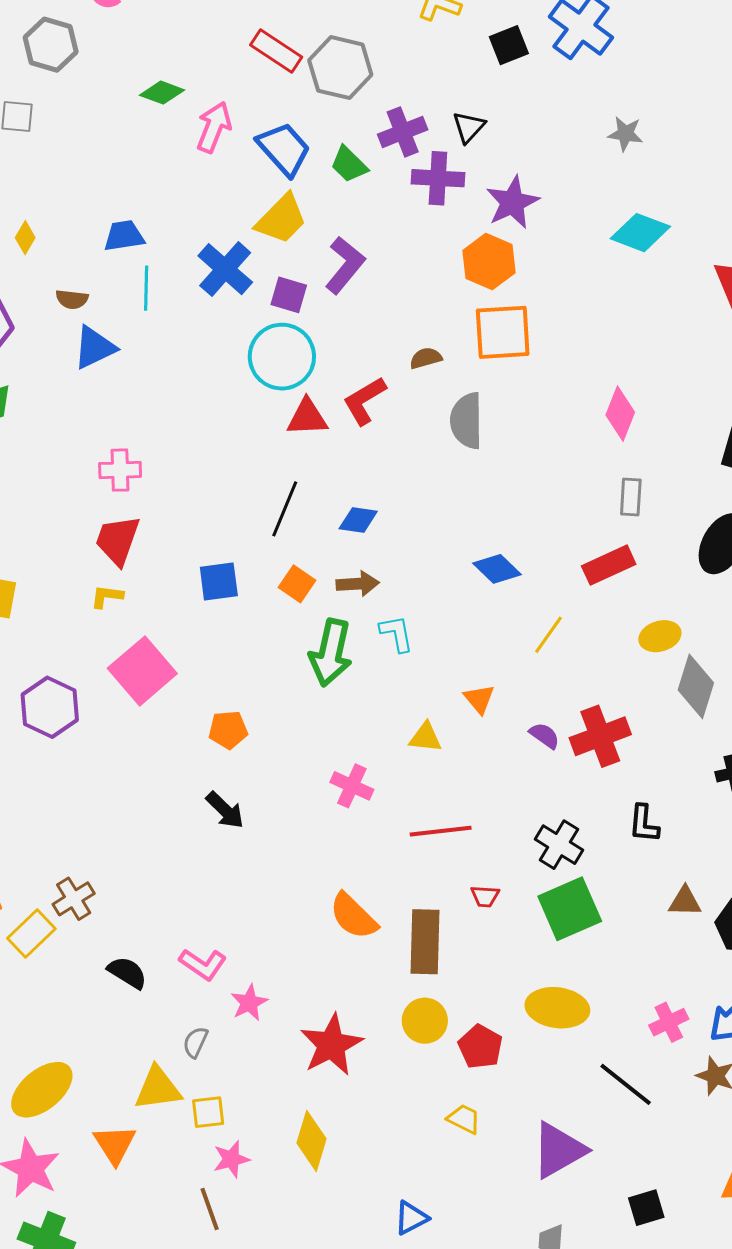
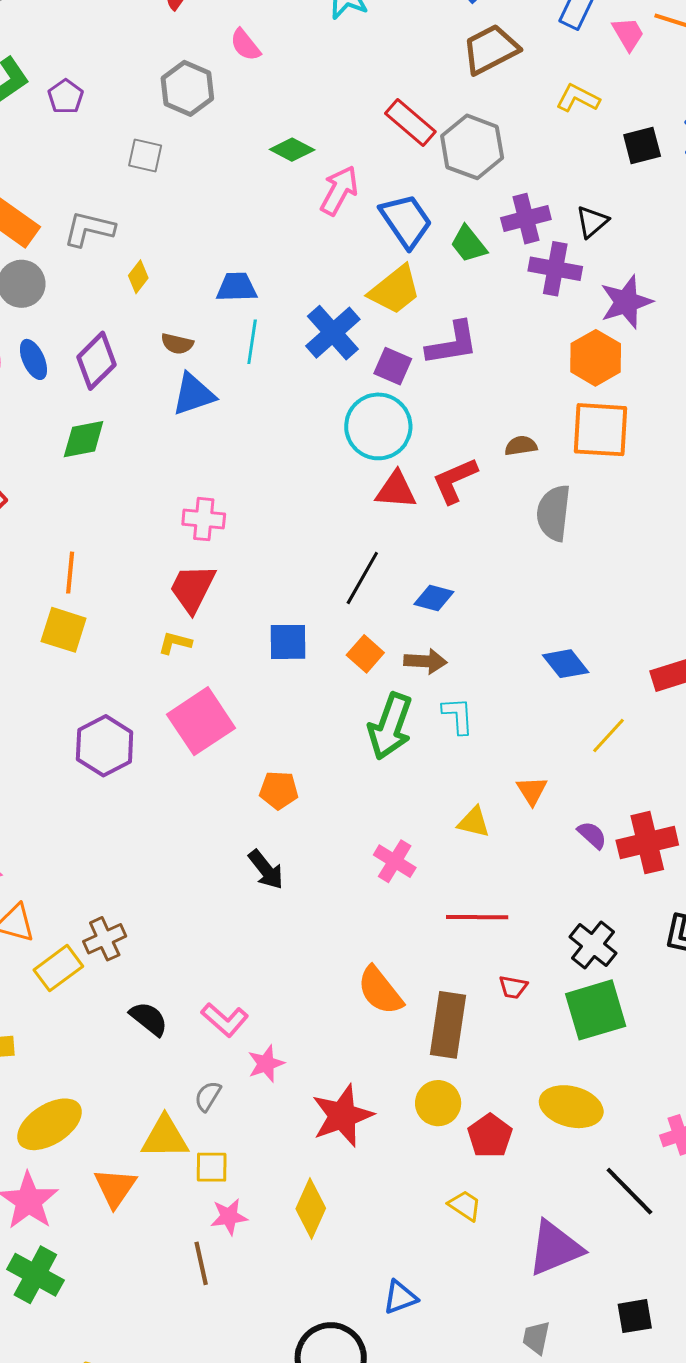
purple L-shape: (345, 265) -> (452, 344), turned 34

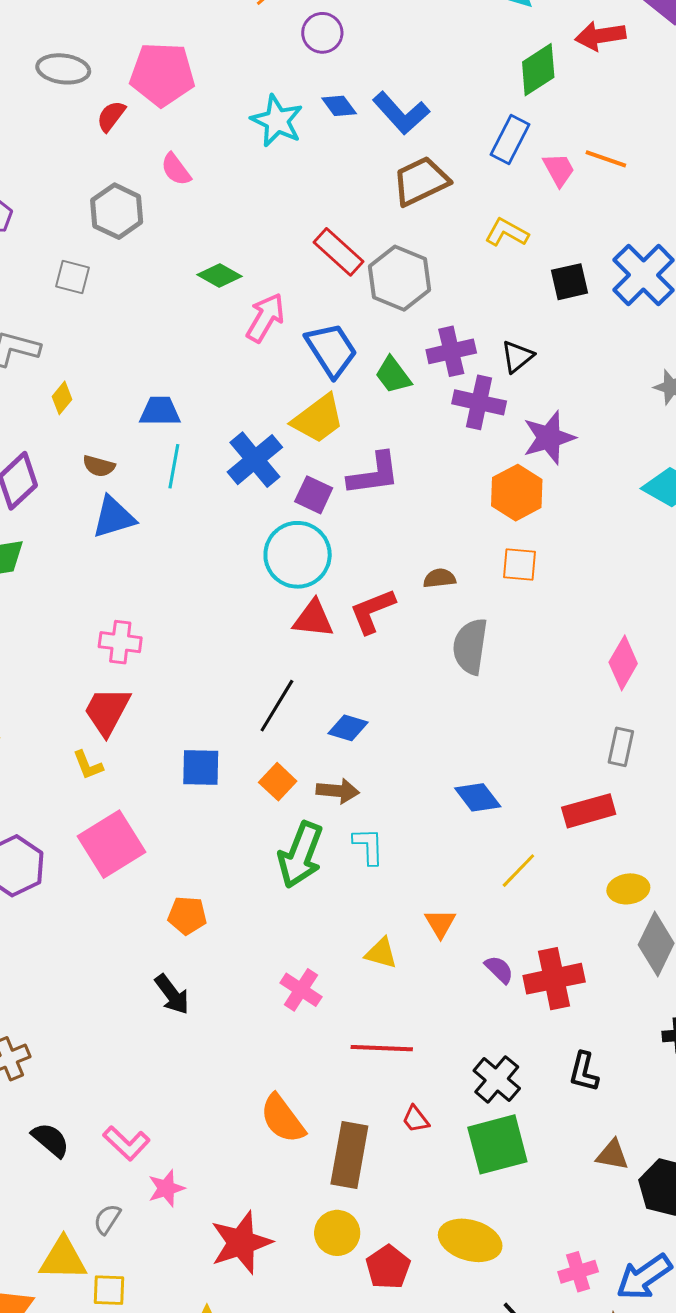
orange square: (600, 430) -> (519, 565), size x0.6
yellow L-shape: (175, 643) -> (88, 765), turned -128
red trapezoid: (513, 987) -> (416, 1119), turned 40

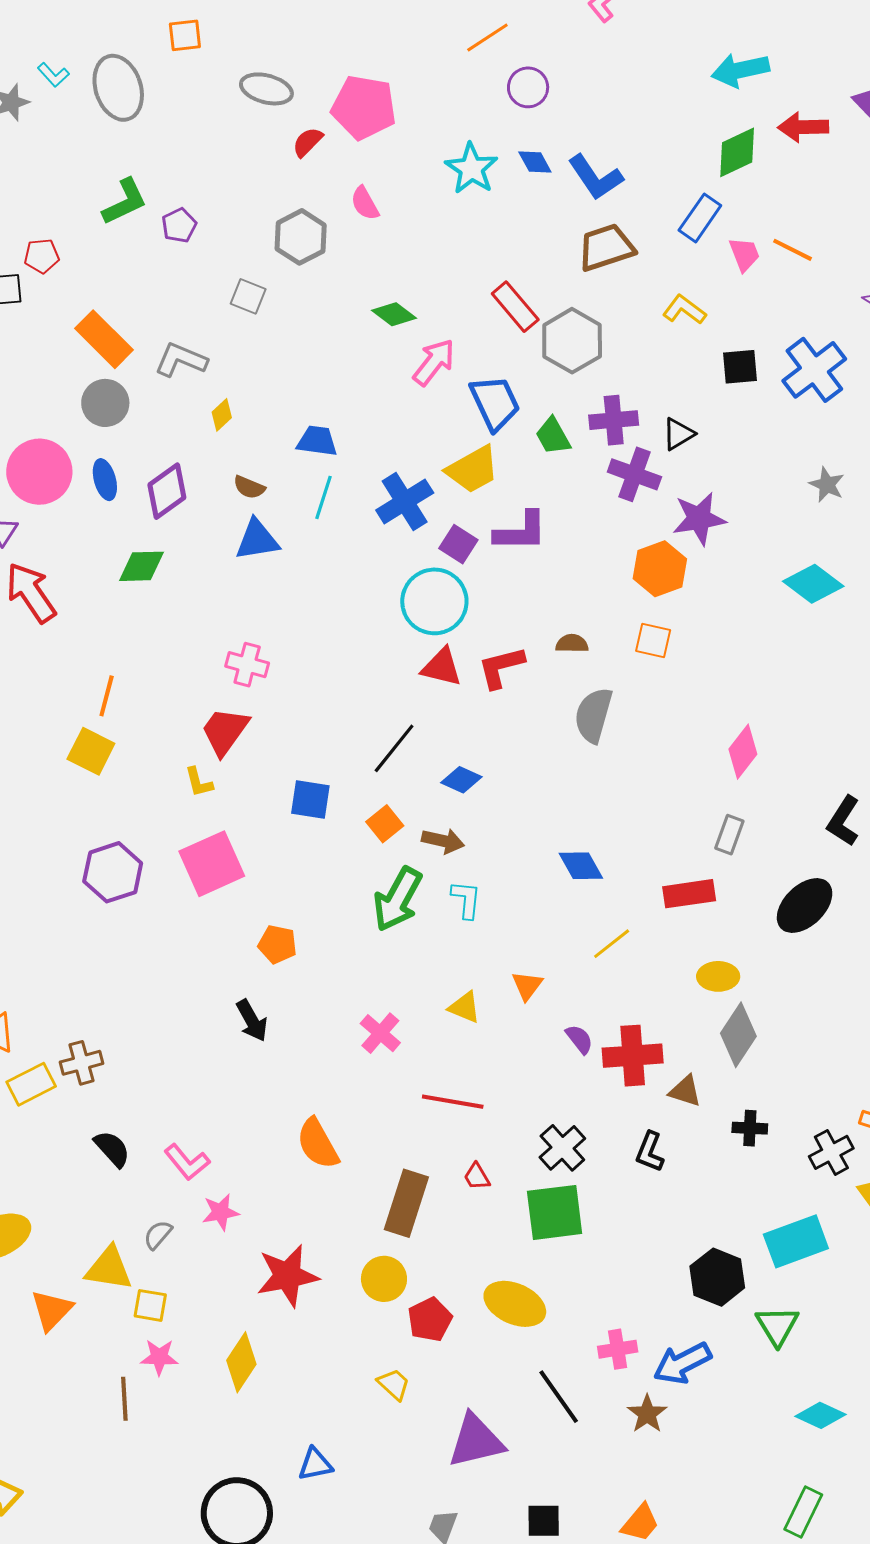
orange semicircle: (283, 1119) -> (318, 1144), moved
brown triangle: (612, 1155) -> (685, 1091), moved

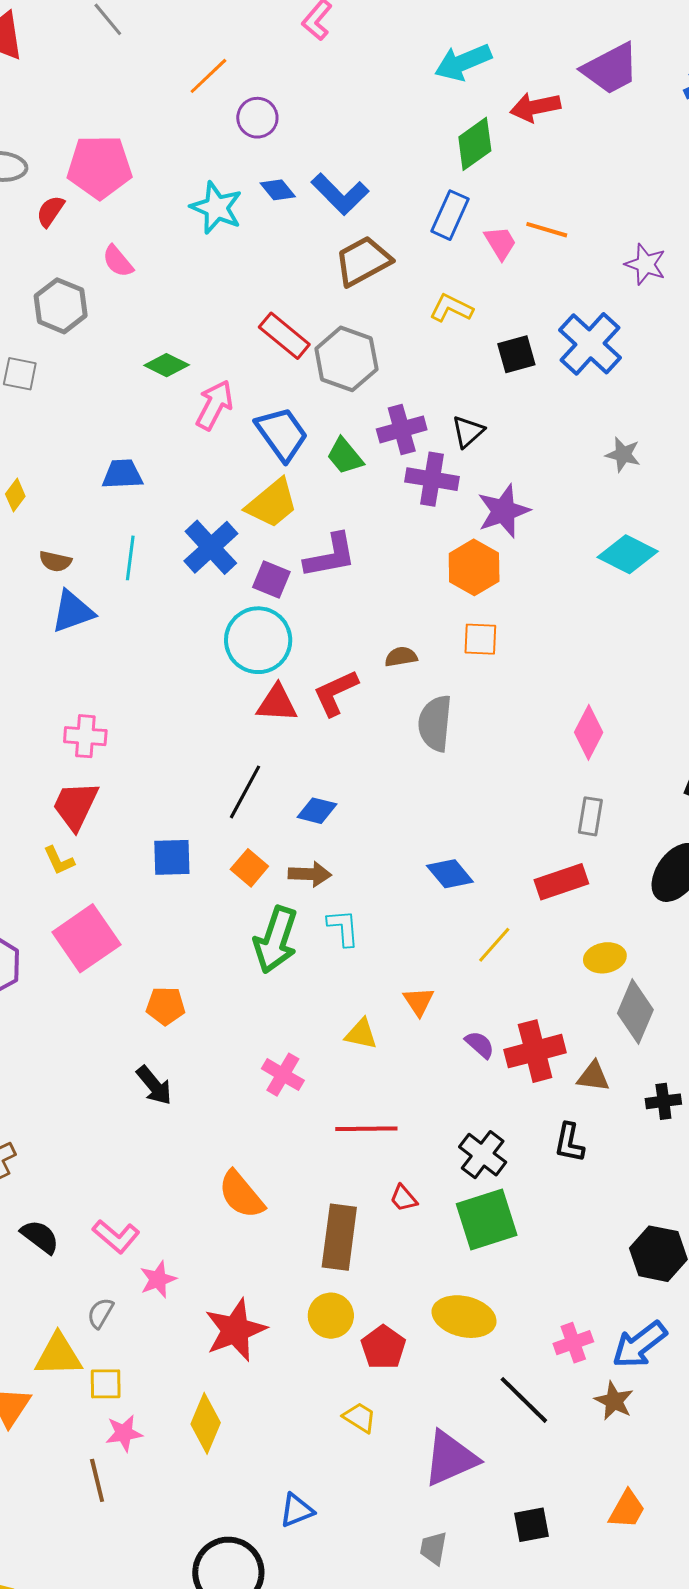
blue trapezoid: (317, 441) -> (122, 474), moved

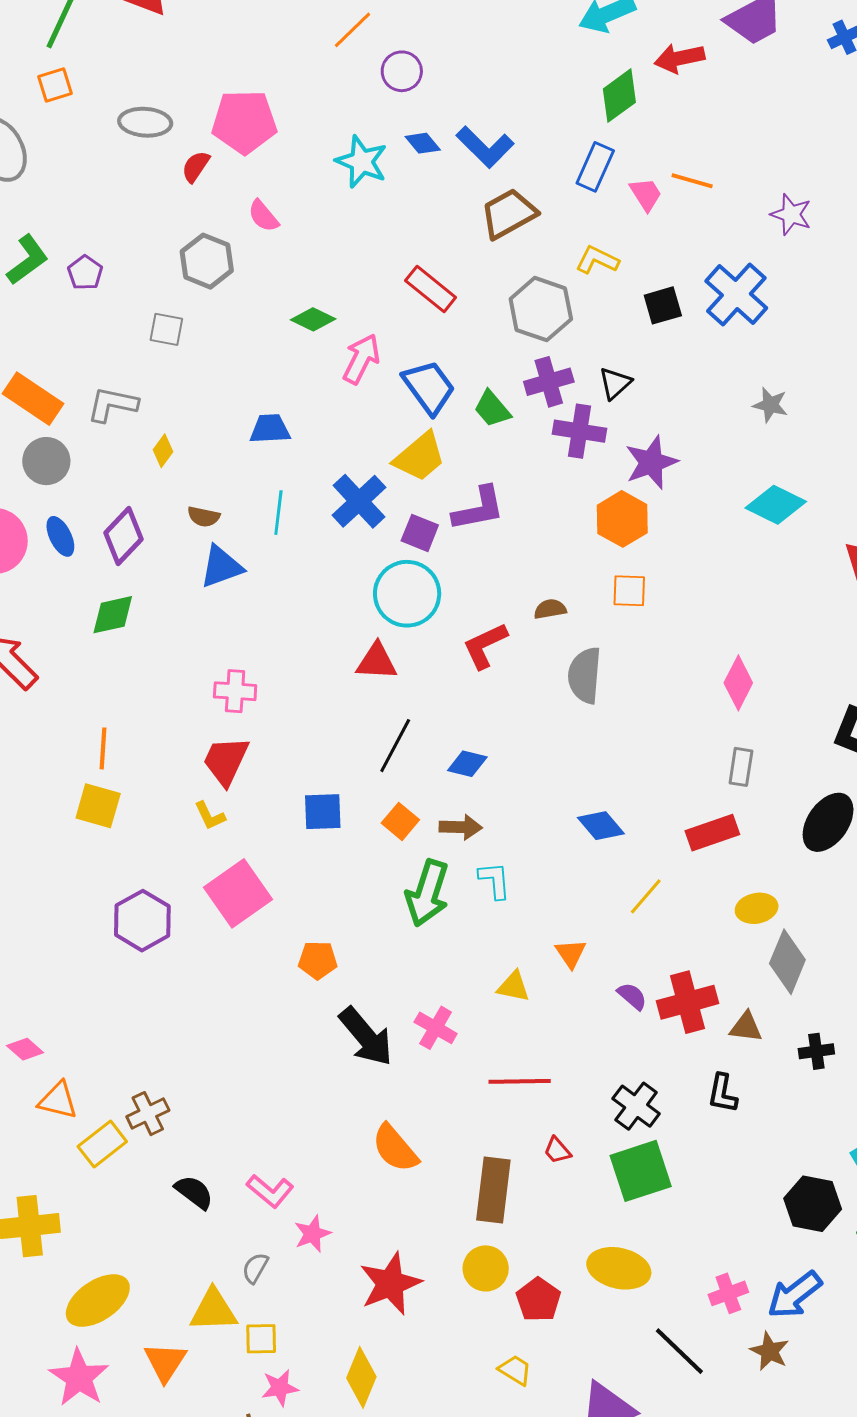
gray hexagon: (346, 359) -> (541, 309), moved
red triangle: (277, 703) -> (377, 661), moved
black arrow: (154, 1085) -> (366, 1037), moved, size x1.5

